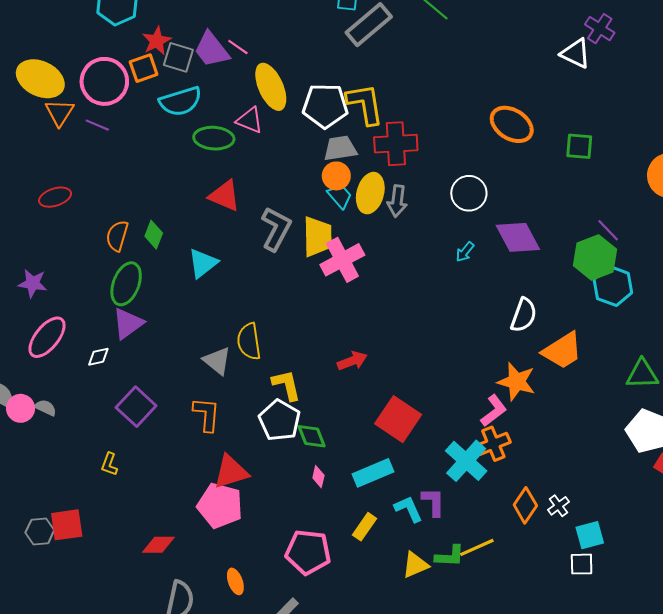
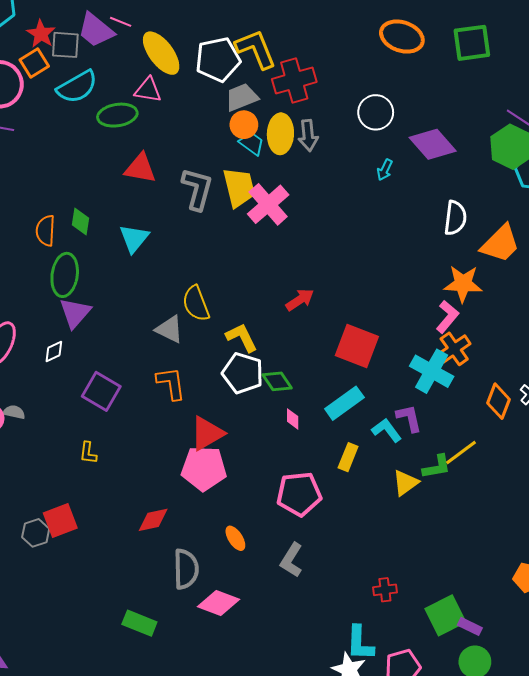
green square: (579, 146) -> (472, 43), size x1.4

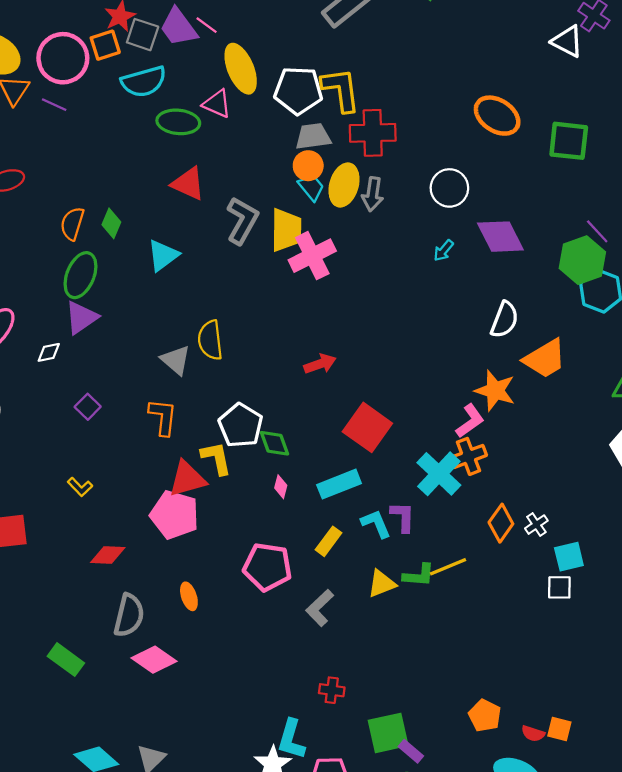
yellow L-shape: (242, 337) -> (216, 458), moved
purple square: (101, 391) -> (88, 407), size x0.6
yellow L-shape: (88, 453) -> (80, 487), moved, turned -65
gray L-shape: (291, 560) -> (320, 608), moved

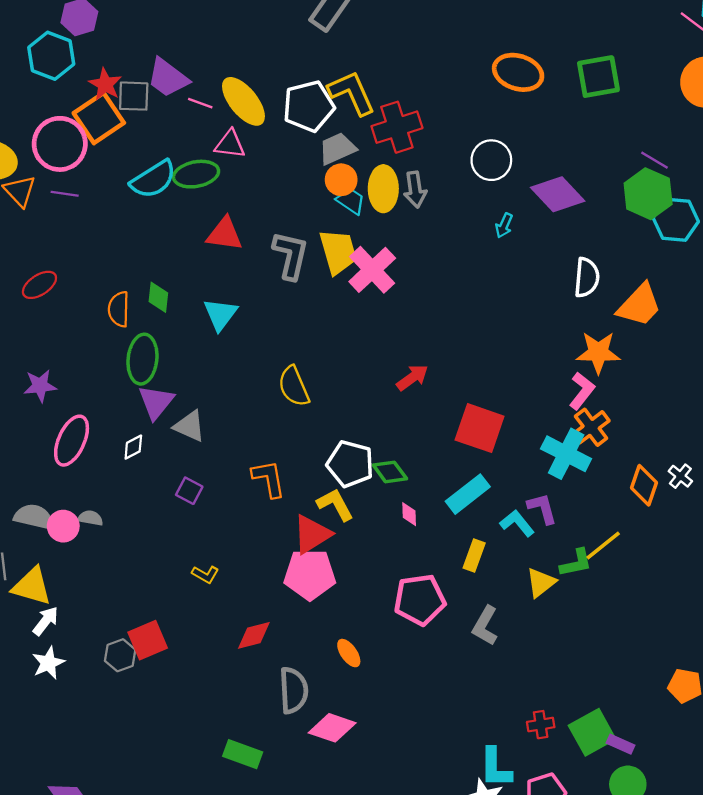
pink line: (207, 25) -> (200, 103), moved
orange square: (105, 45) -> (99, 118), size x1.5
cyan semicircle: (144, 82) -> (153, 179), moved
gray triangle: (176, 360) -> (189, 426), moved
red cross: (332, 690) -> (541, 725), moved

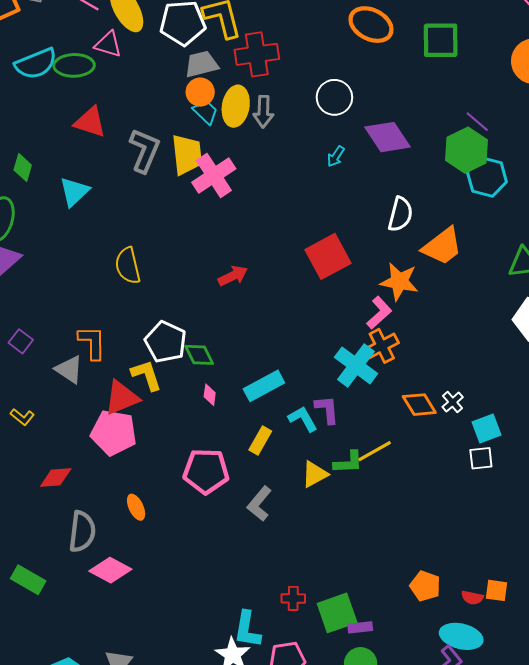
gray triangle: (189, 426) -> (69, 369), moved
red square: (480, 428) -> (328, 256), moved, turned 33
orange diamond: (644, 485) -> (419, 405), turned -60
purple rectangle: (621, 744) -> (360, 627), turned -40

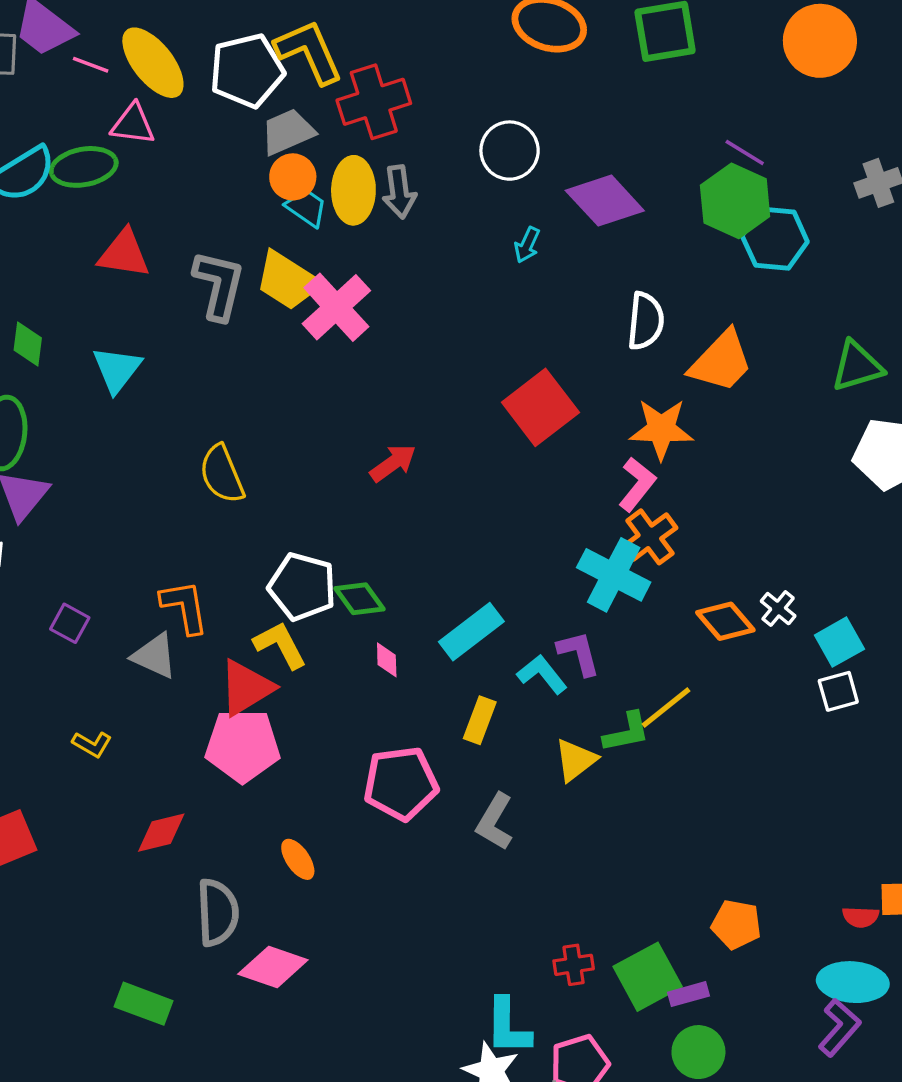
yellow trapezoid: (187, 155) -> (288, 281), turned 138
orange pentagon: (425, 586) -> (736, 924), moved

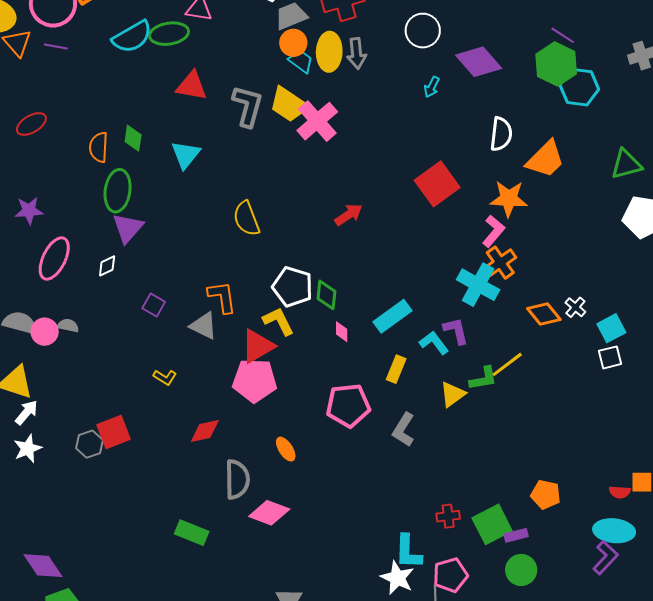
green diamond: (359, 599) -> (326, 295), turned 40

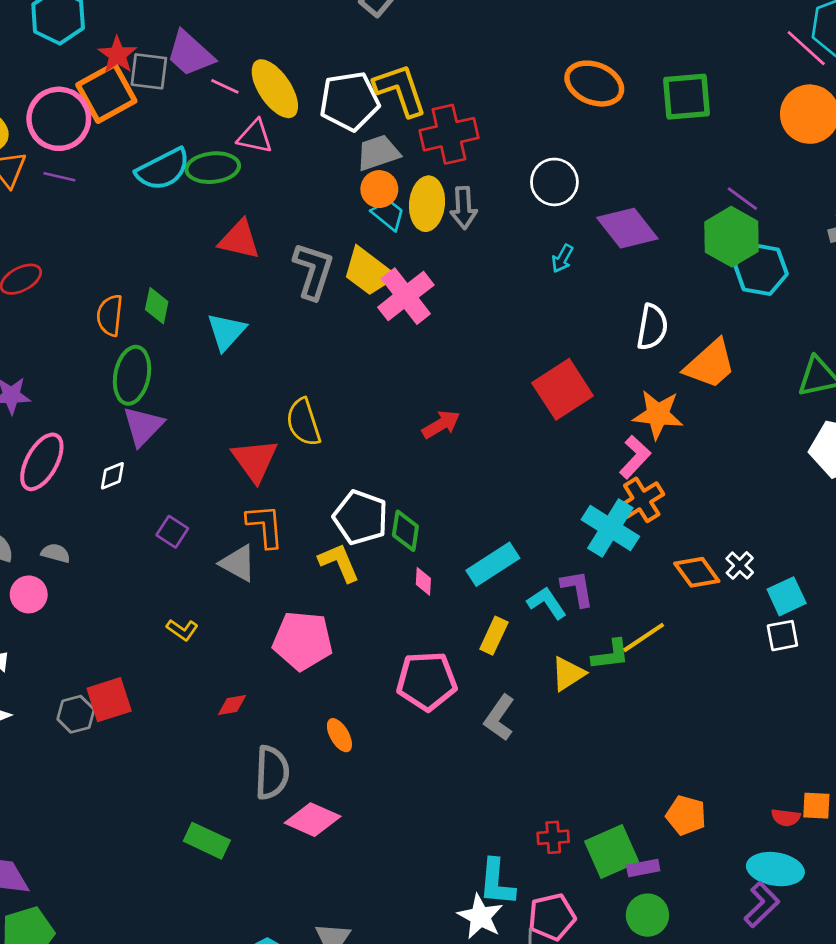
pink circle: (45, 332) -> (29, 594), moved
red triangle: (258, 346) -> (255, 460), moved, turned -39
red diamond: (205, 431) -> (232, 705), size x0.7

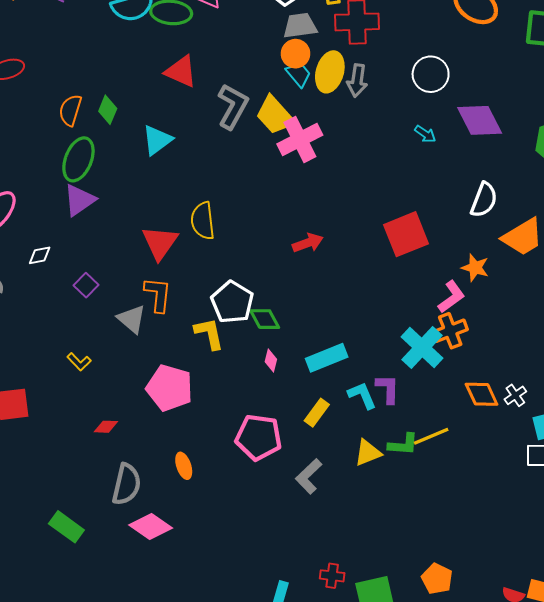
cyan arrow: (562, 259) -> (425, 134), turned -95
orange star: (658, 414) -> (475, 268), size x0.7
white diamond: (112, 476) -> (40, 255), moved
green diamond: (405, 531) -> (265, 319), turned -48

